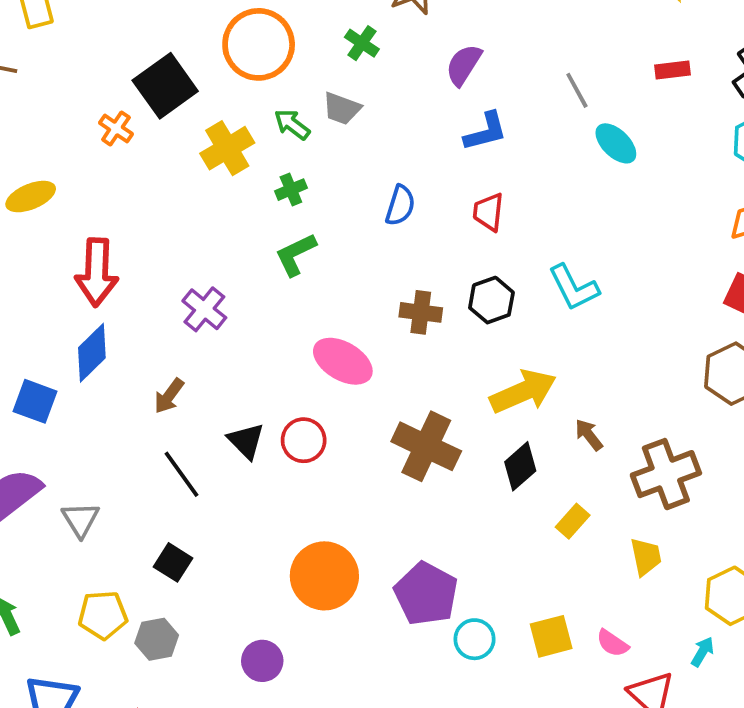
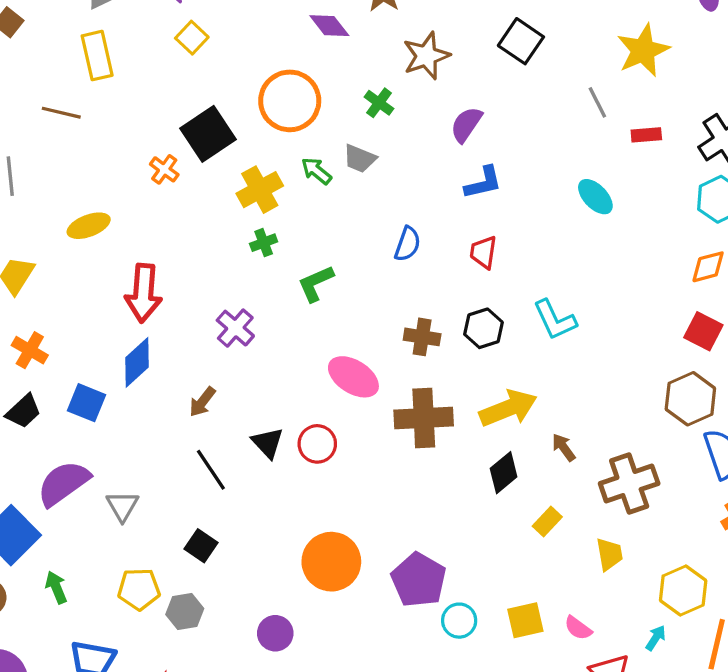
gray line: (577, 90) -> (597, 102), moved
green cross: (291, 190) -> (264, 243), moved
brown cross: (426, 446) -> (424, 418), moved, turned -30

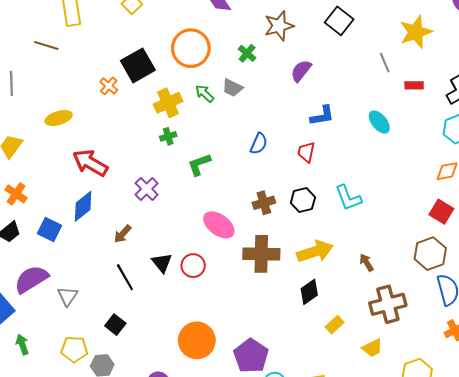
blue L-shape: (483, 183) -> (322, 116), moved
red arrow: (143, 293) -> (90, 163), turned 112
brown cross: (422, 337) -> (264, 203), turned -30
brown arrow: (564, 447) -> (366, 262), moved
yellow trapezoid: (609, 554) -> (372, 348), turned 70

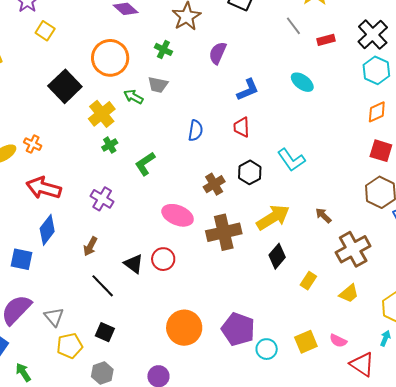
orange cross: (109, 86) -> (33, 144), moved
yellow pentagon: (74, 349) -> (70, 346), moved

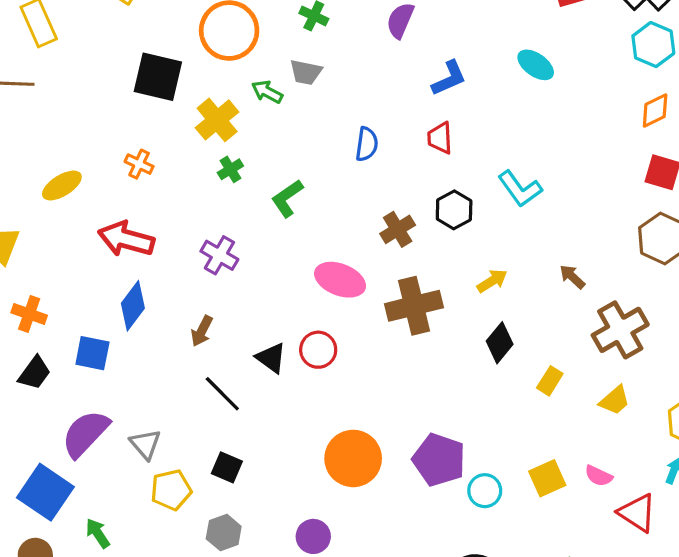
black square: (65, 86) -> (158, 77), turned -32
orange cross: (33, 144) -> (139, 164), moved
yellow arrow: (273, 217) -> (492, 281), size x0.6

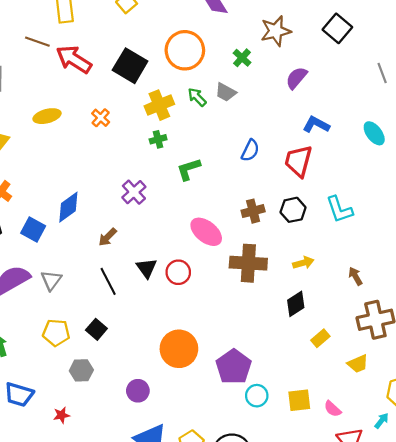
blue L-shape: (449, 78) -> (316, 125), turned -145
red trapezoid: (440, 138) -> (298, 161), size x1.5
red arrow: (126, 239) -> (74, 59), moved
gray triangle: (145, 444) -> (51, 280), moved

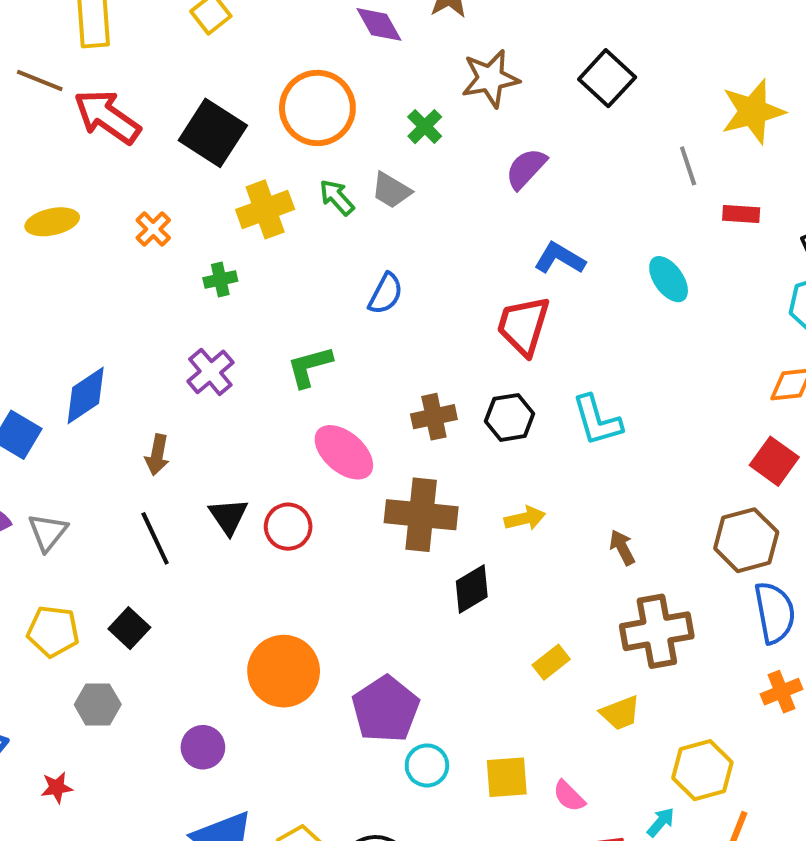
green cross: (158, 139) -> (220, 279), moved
blue semicircle: (250, 150) -> (386, 294), moved
green L-shape: (189, 169) -> (310, 367), moved
brown arrow: (108, 237) -> (157, 455), turned -36
black diamond: (296, 304) -> (472, 589), moved

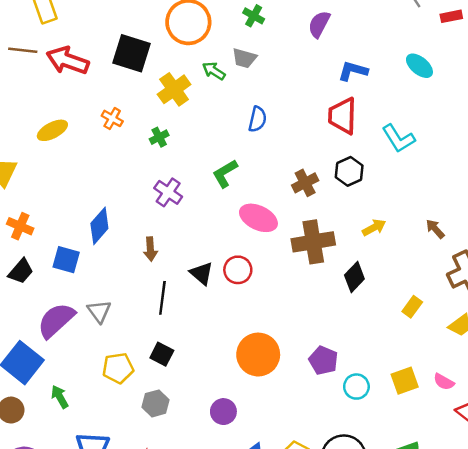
cyan L-shape: (597, 420) -> (398, 139), moved
black line: (155, 538) -> (162, 298), turned 48
purple pentagon: (385, 709) -> (323, 360), size x0.7

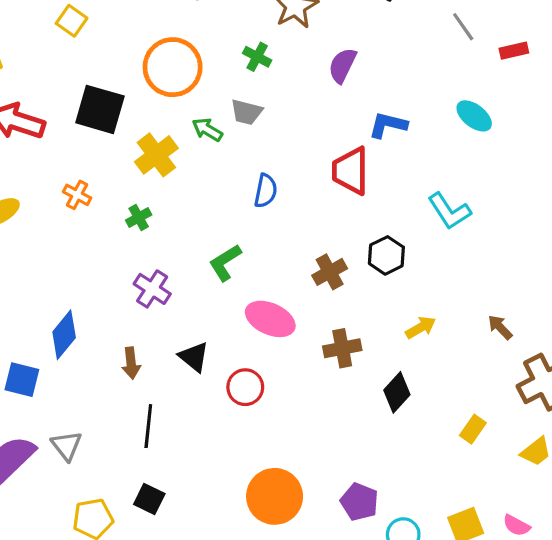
red trapezoid: (343, 116) -> (351, 171), moved
brown cross: (313, 242) -> (342, 348), size x0.7
black triangle: (202, 273) -> (194, 357), moved

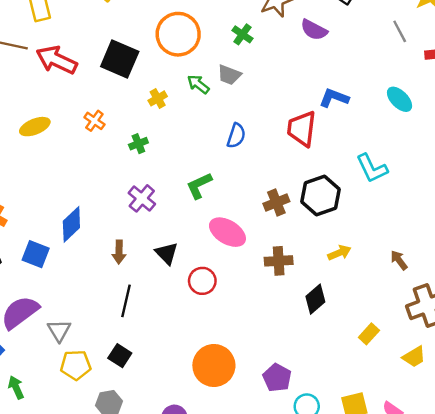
purple semicircle: (342, 65) -> (314, 30), moved, turned -96
yellow cross: (156, 155) -> (158, 98), size x0.6
black hexagon: (386, 255) -> (321, 196), size x1.4
gray triangle: (67, 446) -> (59, 330), moved

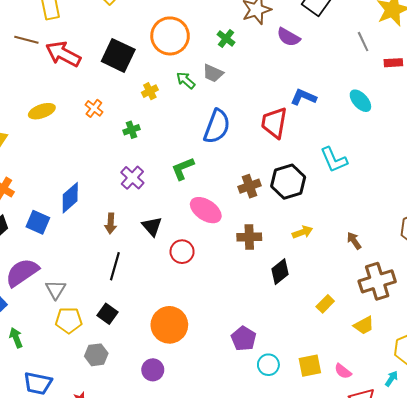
blue semicircle: (236, 136) -> (217, 126), size x1.6
orange circle: (214, 366) -> (169, 325), moved

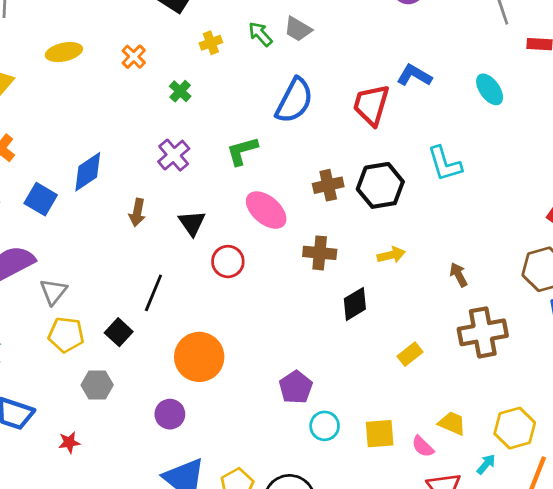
green cross: (131, 130) -> (180, 91), turned -35
black line: (115, 266) -> (153, 293), moved
yellow trapezoid: (364, 325) -> (452, 423), moved, turned -135

